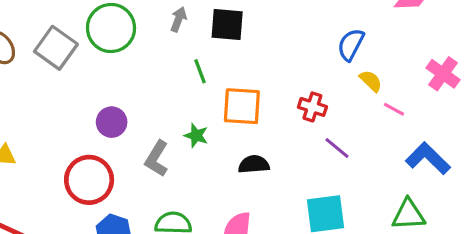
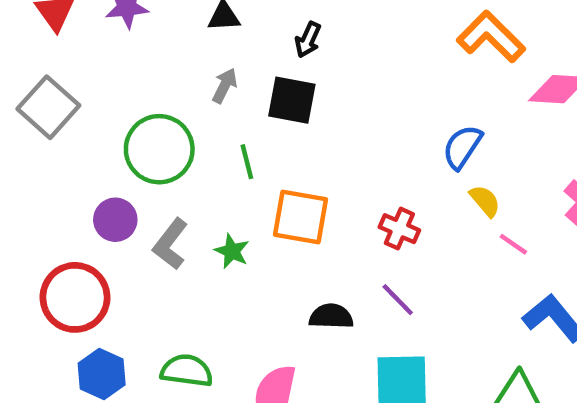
green circle: (111, 28) -> (159, 149), moved
purple line: (337, 148) -> (398, 300), moved
gray L-shape: (157, 159) -> (170, 244), moved
black semicircle: (254, 164) -> (331, 316), moved

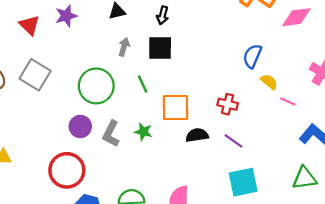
black semicircle: (331, 316) -> (197, 135), moved

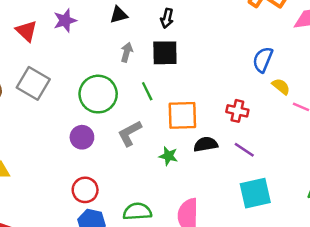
green star: (143, 132) -> (168, 156), moved
gray L-shape: (111, 134) -> (130, 133), moved, turned 36
red circle: (67, 170) -> (85, 190), moved, size x0.7

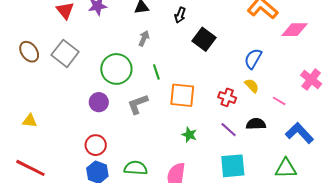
black square: (165, 53) -> (204, 39), moved, turned 30
yellow semicircle: (281, 86) -> (252, 86), moved
black semicircle: (206, 144) -> (256, 124), moved
green star: (168, 156) -> (189, 135), moved

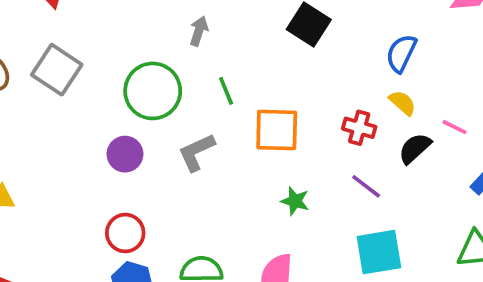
black semicircle: (256, 124) -> (415, 148), moved, turned -36

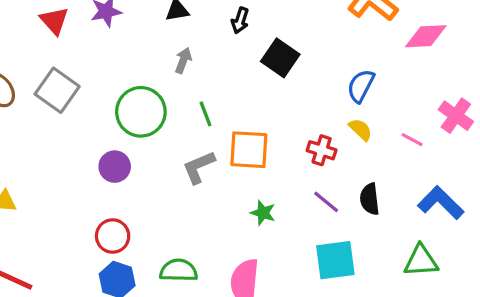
pink line: (455, 127) -> (412, 140), moved
black semicircle: (415, 148) -> (370, 199), moved, turned -56
gray L-shape: (196, 152) -> (199, 167), moved

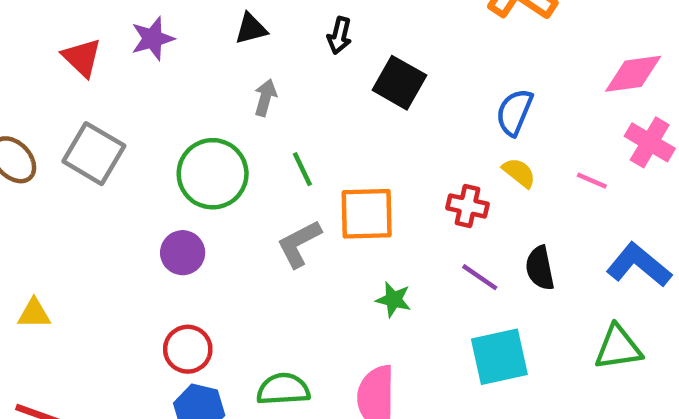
pink diamond: (426, 36) -> (633, 74), moved

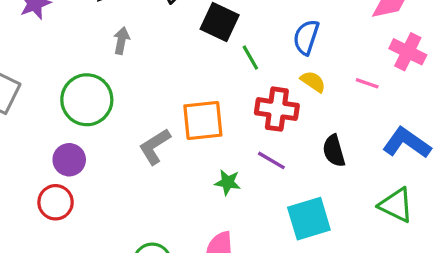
green line: (302, 169) -> (250, 58), moved
red cross: (468, 206) -> (277, 109), size x1.4
purple line: (480, 277) -> (271, 160), moved
green triangle: (618, 348) -> (396, 205), turned 39
red circle: (188, 349) -> (56, 202), moved

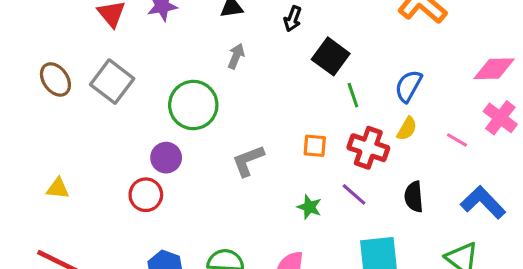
yellow semicircle: (313, 82) -> (407, 129), turned 75
orange square: (203, 121) -> (315, 146), moved, size x0.6

